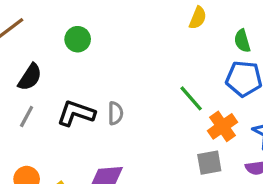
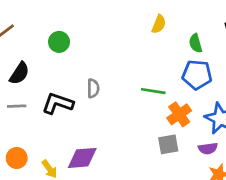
green line: (191, 98) -> (153, 91), turned -40
gray semicircle: (115, 113) -> (93, 88), moved
gray line: (27, 117) -> (17, 106), turned 60

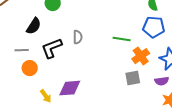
black semicircle: (19, 73) -> (34, 26), moved
black L-shape: (58, 103) -> (52, 48), turned -40
orange circle: (17, 158) -> (30, 68), moved

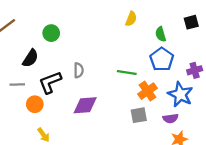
blue pentagon: (154, 27) -> (162, 59), turned 30
orange circle: (30, 68) -> (35, 104), moved
purple diamond: (70, 88) -> (85, 105), moved

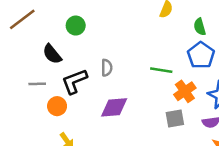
black semicircle: (30, 58) -> (52, 54), turned 108

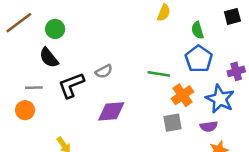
green circle: (76, 26) -> (55, 29), moved
gray semicircle: (107, 68) -> (104, 71), turned 63
orange circle: (57, 106) -> (25, 110), moved

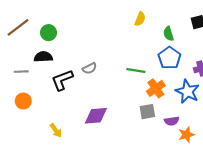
black semicircle: (49, 58) -> (43, 57), turned 126
gray line: (34, 88) -> (21, 72), moved
purple diamond: (111, 111) -> (96, 116), moved
purple semicircle: (209, 126) -> (172, 121), moved

